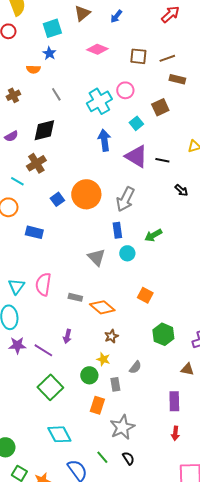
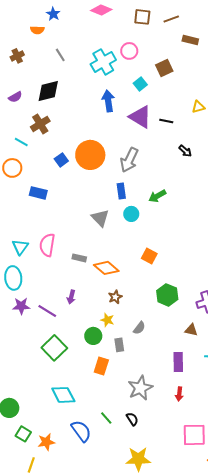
brown rectangle: (177, 79) -> (190, 40), moved
gray star: (122, 427) -> (140, 388), moved

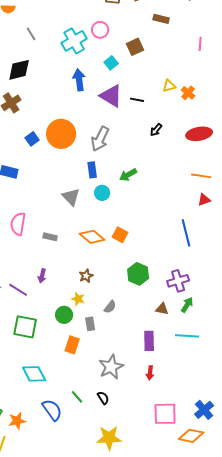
black arrow: (185, 151) -> (156, 130), turned 88
orange diamond: (106, 268) -> (92, 237), moved
green square: (54, 348) -> (25, 327), turned -35

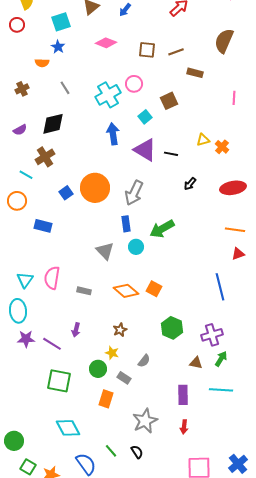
green arrow: (128, 175) -> (162, 229), size x1.4
gray rectangle: (90, 324) -> (124, 378), turned -48

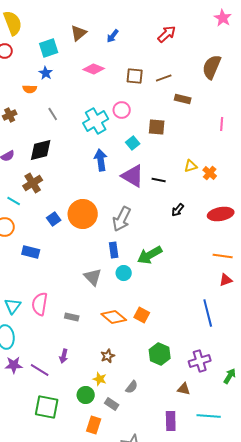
brown square: (169, 101) -> (157, 127), turned 30
green arrow: (221, 359) -> (230, 376), moved

